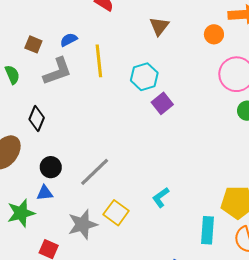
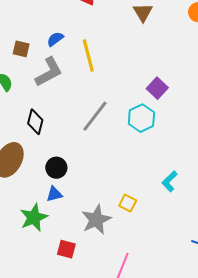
cyan hexagon: (144, 77) -> (141, 118), moved
gray line: (95, 172) -> (95, 116), moved
yellow square: (116, 213) -> (128, 203), size x0.7

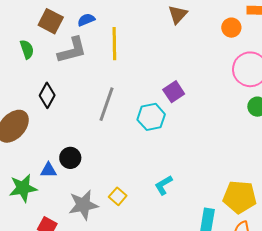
brown square: (21, 49) -> (51, 21), size x1.4
gray line: (95, 116) -> (106, 104), turned -32
black circle: (56, 168) -> (70, 158), moved

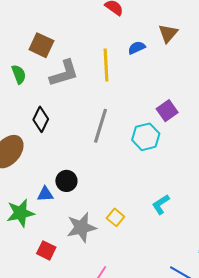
blue semicircle: (86, 20) -> (137, 48), moved

